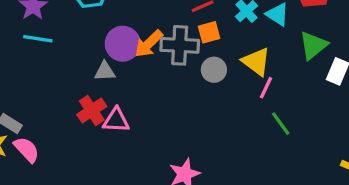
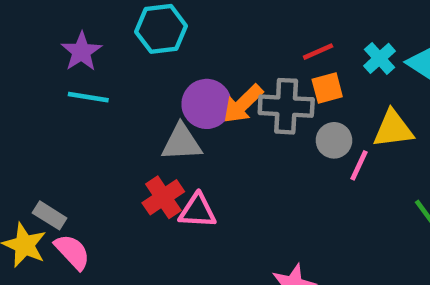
yellow triangle: (256, 62) -> (393, 129), turned -44
gray triangle: (105, 71) -> (182, 143), size x1.4
pink line: (266, 88) -> (359, 165), moved

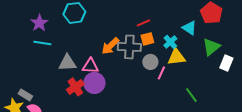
cyan cross: (380, 58) -> (170, 42), moved
purple circle: (207, 104) -> (94, 83), moved
gray triangle: (182, 143) -> (67, 63), moved
pink triangle: (197, 211) -> (90, 66), moved

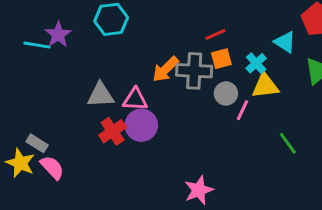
cyan line: (42, 43) -> (37, 45), moved

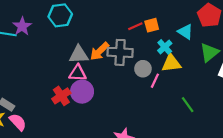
orange square: (221, 59) -> (152, 25), moved
gray triangle: (100, 95) -> (79, 55), moved

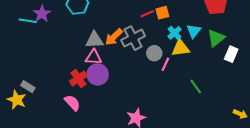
cyan triangle: (185, 32) -> (194, 31), moved, turned 35
gray cross: (120, 52) -> (133, 38), turned -30
pink semicircle: (18, 122) -> (72, 103), moved

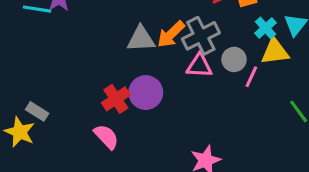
pink triangle: (94, 57) -> (199, 66), moved

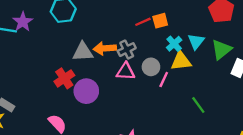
orange arrow: (171, 34) -> (105, 48), turned 40
gray cross: (201, 36) -> (127, 50), size x0.7
red cross: (116, 99) -> (64, 78), moved

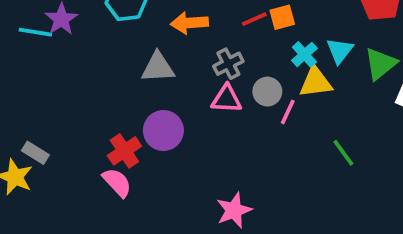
orange arrow: (105, 48) -> (189, 23), moved
red cross: (64, 78) -> (124, 151), moved

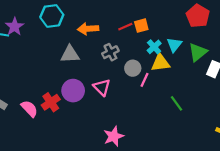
pink triangle: (227, 99) -> (102, 87), moved, turned 42
pink semicircle: (117, 182) -> (29, 109), moved

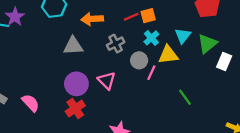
cyan cross: (154, 47) -> (151, 38), moved
red cross: (51, 102) -> (75, 108), moved

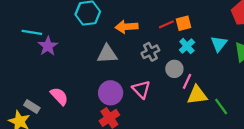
purple star: (15, 17) -> (48, 46), moved
yellow triangle: (168, 55) -> (197, 95), moved
pink semicircle: (31, 103) -> (59, 96), moved

